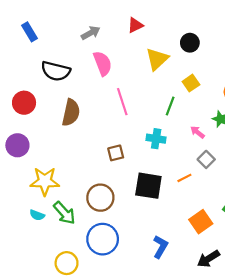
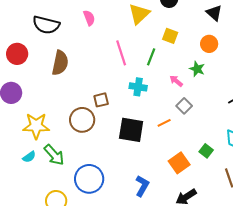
pink semicircle: (103, 63) -> (89, 18), size x0.7
yellow square: (191, 83) -> (170, 36), turned -35
pink line: (122, 102) -> (121, 53), moved
brown circle: (100, 198) -> (82, 120), moved
cyan semicircle: (37, 215) -> (29, 157), turned -56

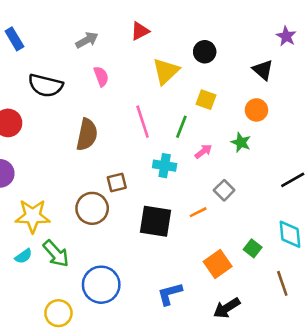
brown semicircle: (60, 63) -> (87, 135), moved
pink arrow: (176, 81) -> (203, 151), moved, turned 104
blue L-shape: (142, 186) -> (170, 294), turned -135

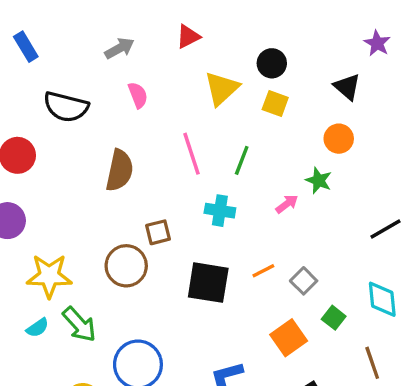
yellow square: (206, 100) -> (275, 103), moved
pink arrow: (203, 151) -> (287, 204), moved
gray square: (224, 190) -> (304, 281), moved

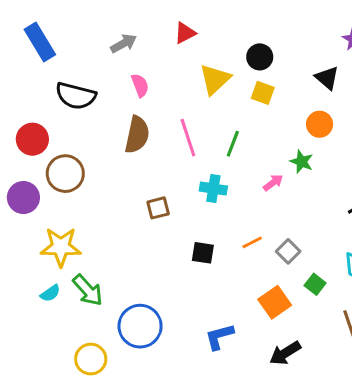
blue rectangle: (26, 47) -> (40, 42), size x1.4
brown semicircle: (120, 170) -> (137, 135), moved
brown circle: (126, 266) -> (65, 174), moved
black square: (208, 283) -> (203, 253), size x0.6

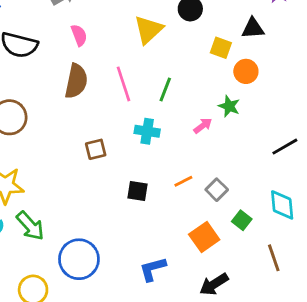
black triangle: (327, 78) -> (253, 28), turned -45
yellow square: (263, 93) -> (221, 48), moved

